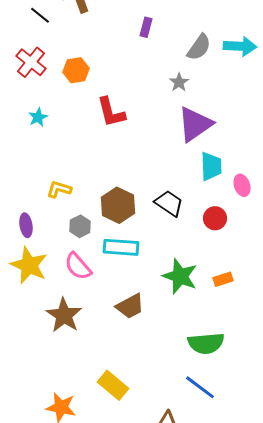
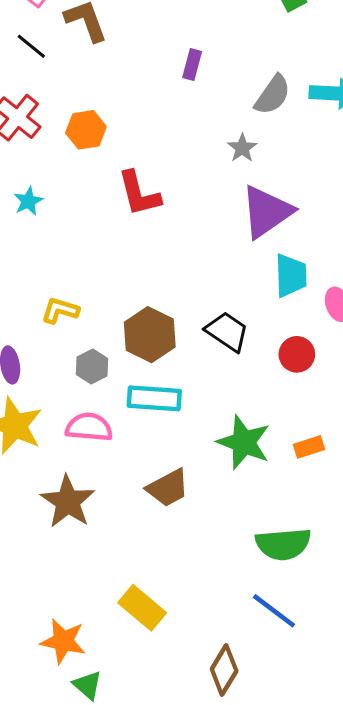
pink semicircle: (78, 266) -> (89, 427), turned 136

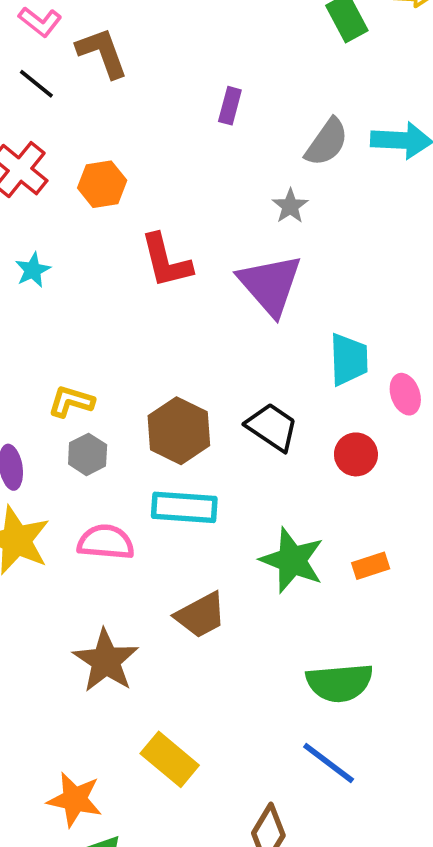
purple triangle: (267, 212) -> (270, 285), moved, turned -36
gray hexagon: (92, 366) -> (88, 454), moved
brown star: (68, 502) -> (106, 661), moved

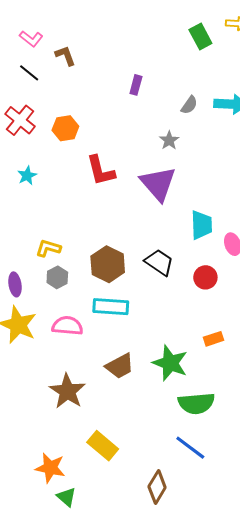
brown L-shape: (102, 53) -> (65, 56), size x0.7
gray semicircle: (327, 142) -> (189, 105), size x0.7
green star: (292, 560) -> (170, 363), moved

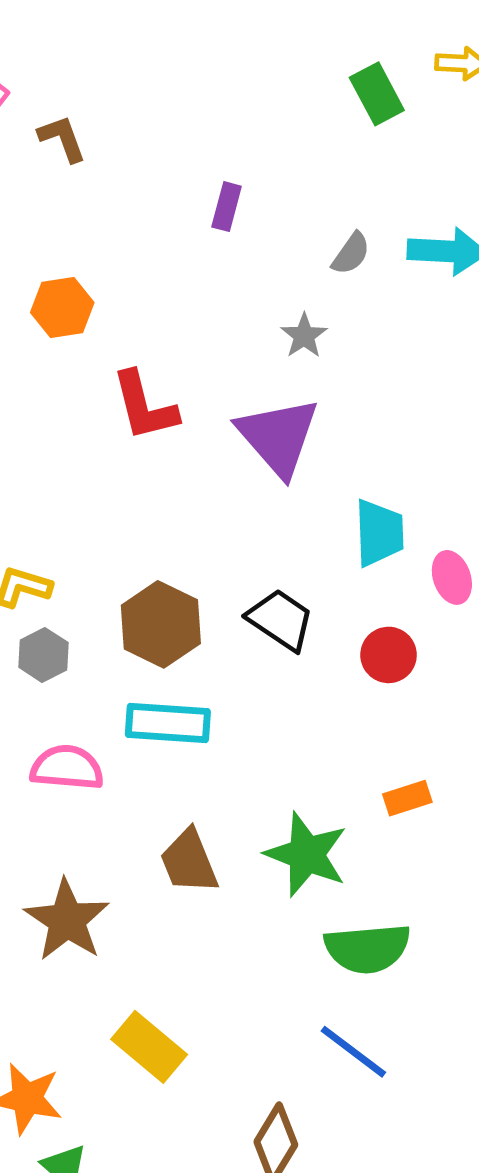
brown trapezoid: (120, 366) -> (189, 861), turned 96

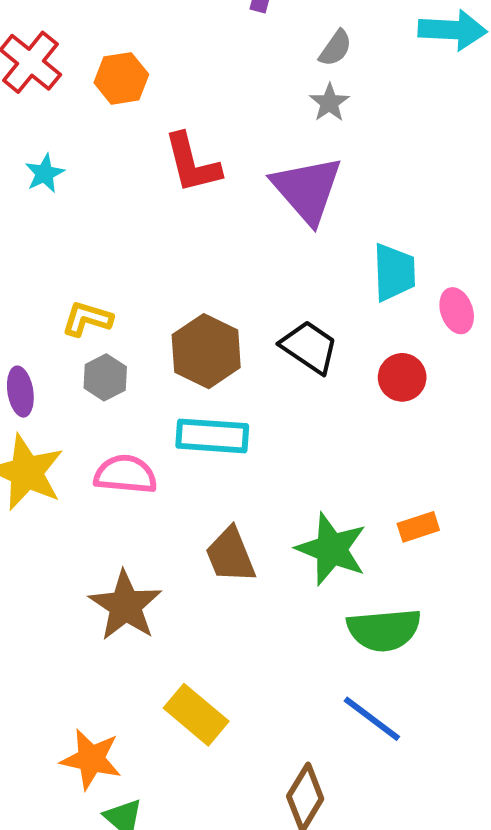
gray semicircle: (351, 254) -> (335, 48), moved
orange rectangle: (407, 798) -> (418, 527), moved

